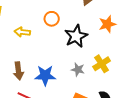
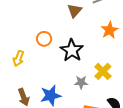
orange star: (107, 24) -> (109, 30), moved
yellow arrow: (22, 32) -> (18, 58), turned -63

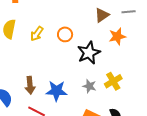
orange star: (109, 30) -> (117, 36), moved
yellow arrow: (18, 58) -> (37, 34), moved

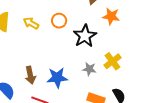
yellow arrow: (37, 34) -> (31, 23), turned 91
orange star: (117, 36) -> (111, 16), turned 30

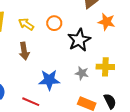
yellow cross: (112, 61) -> (105, 67), turned 36
brown arrow: (30, 75) -> (24, 51), moved

